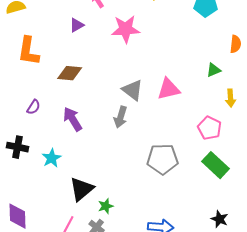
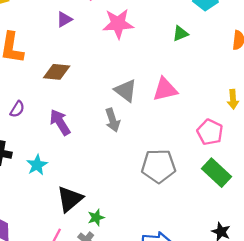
green triangle: (214, 70) -> (180, 34), moved
gray arrow: (121, 117) -> (113, 120), turned -35

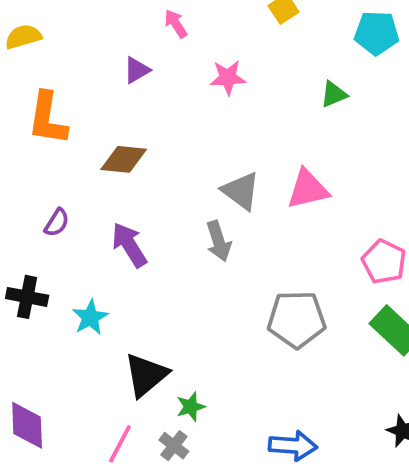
pink star: (118, 24) -> (228, 78), size x0.7

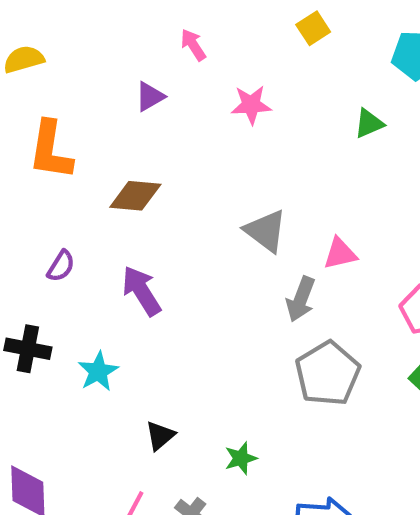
pink triangle: (308, 189) -> (340, 254), moved, size x0.7
gray arrow: (219, 241) -> (301, 299), moved, turned 39
gray pentagon: (297, 319) -> (328, 374), turned -30
black triangle: (146, 375) -> (160, 436), size x0.6
green star: (191, 407) -> (241, 458), moved

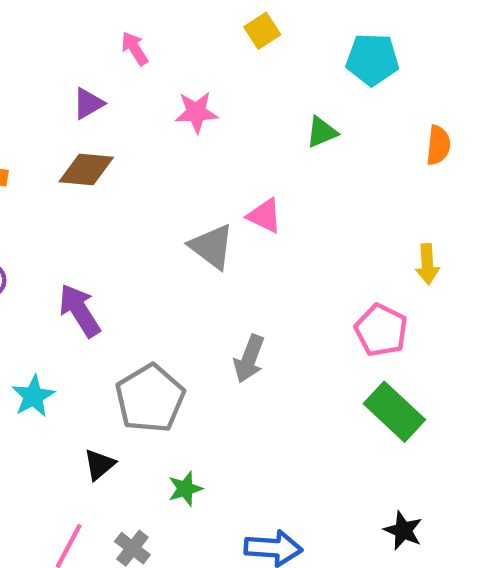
brown diamond: (135, 196) -> (86, 170), moved
pink triangle: (340, 254) -> (264, 216), moved, turned 39
gray arrow: (301, 299) -> (249, 359), moved
gray pentagon: (328, 374) -> (150, 398), moved

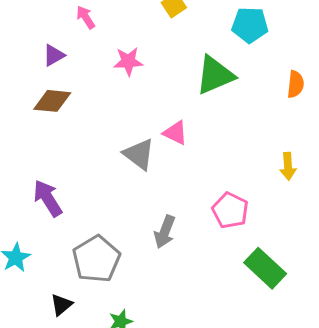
green triangle: (322, 132) -> (215, 75), size x1.8
pink pentagon: (381, 330) -> (230, 210), moved

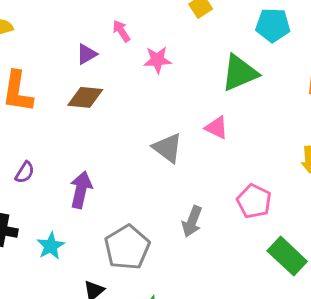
pink arrow: (86, 17) -> (121, 31), moved
pink triangle: (175, 133) -> (217, 128), moved
purple arrow: (48, 198) -> (81, 190), turned 45

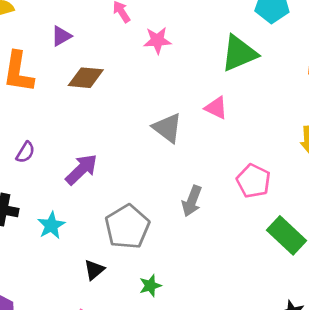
purple triangle: (87, 54) -> (61, 36), moved
purple arrow: (81, 190) -> (81, 169), turned 33

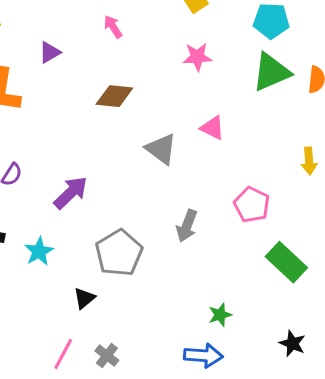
pink star: (157, 40) -> (197, 57), moved
green triangle: (239, 53) -> (271, 72), moved
brown diamond: (86, 78) -> (114, 96), moved
green star: (150, 286) -> (220, 315), moved

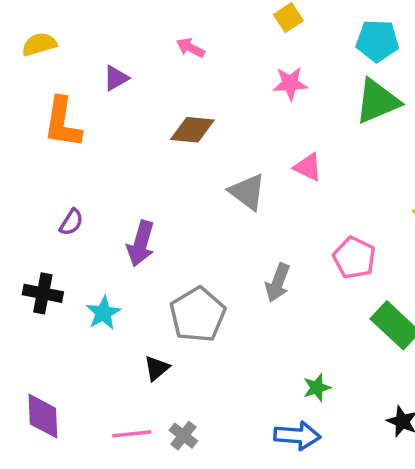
pink arrow: (113, 27) -> (191, 48), turned -30
purple arrow: (71, 193) -> (141, 244), turned 150
pink line: (63, 354) -> (132, 434), turned 56

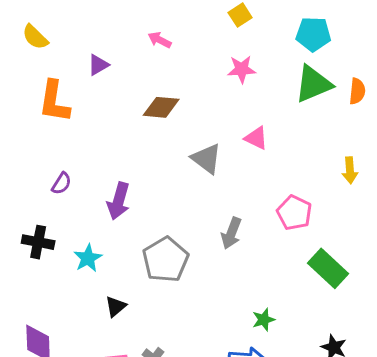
yellow semicircle: (39, 44) -> (35, 37), turned -120
black triangle: (157, 368) -> (116, 306), moved

